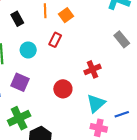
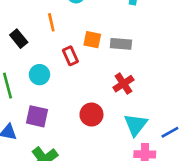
orange square: (66, 15) -> (92, 40), moved, turned -32
gray rectangle: (122, 39) -> (121, 44), moved, turned -35
red rectangle: (55, 40) -> (70, 56), turned -40

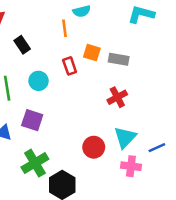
orange line: (51, 22) -> (65, 28), moved
red circle: (91, 115) -> (94, 147), moved

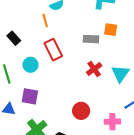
orange square: (92, 53) -> (111, 30), moved
red rectangle: (70, 66) -> (53, 50), size x1.5
cyan triangle: (125, 137) -> (120, 74), moved

